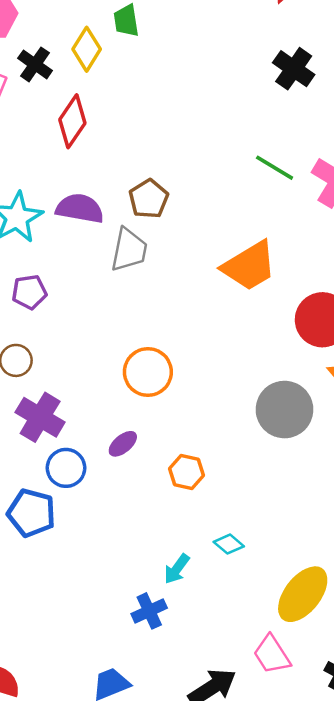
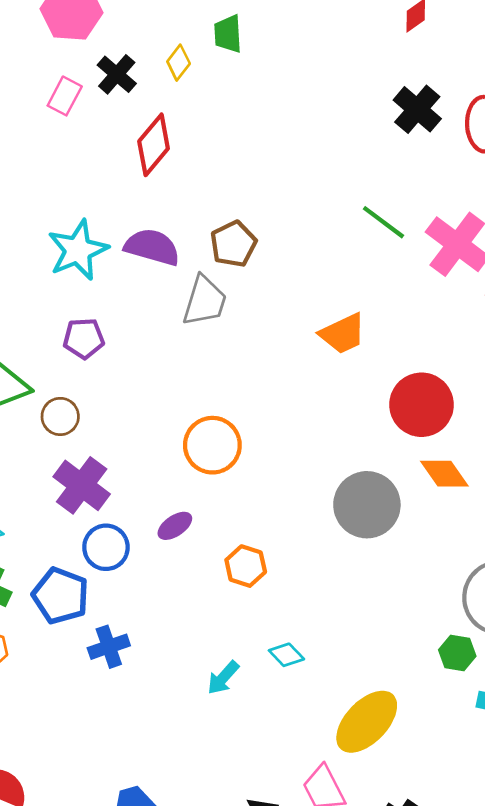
yellow diamond: (87, 49) -> (179, 63), size x0.7
orange trapezoid: (249, 266) -> (343, 334), size x0.7
blue cross: (149, 611) -> (109, 647), moved

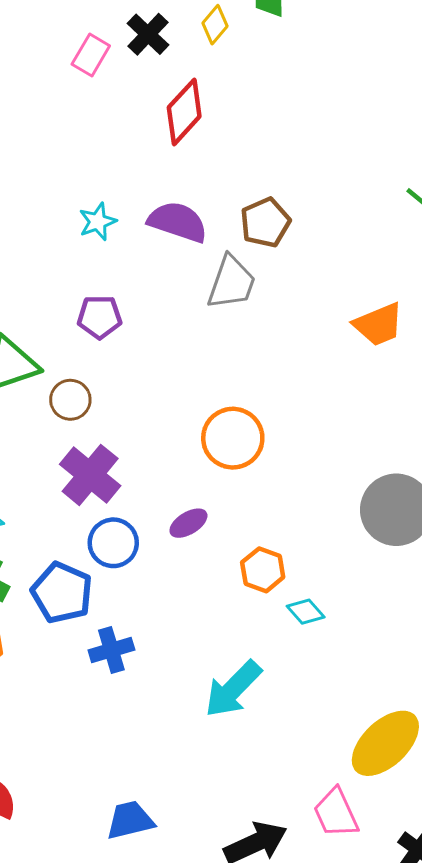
cyan star: (78, 250) -> (98, 222), size x0.6
cyan diamond: (286, 655) -> (306, 612), moved
cyan arrow: (223, 678) -> (233, 689), size x1.6

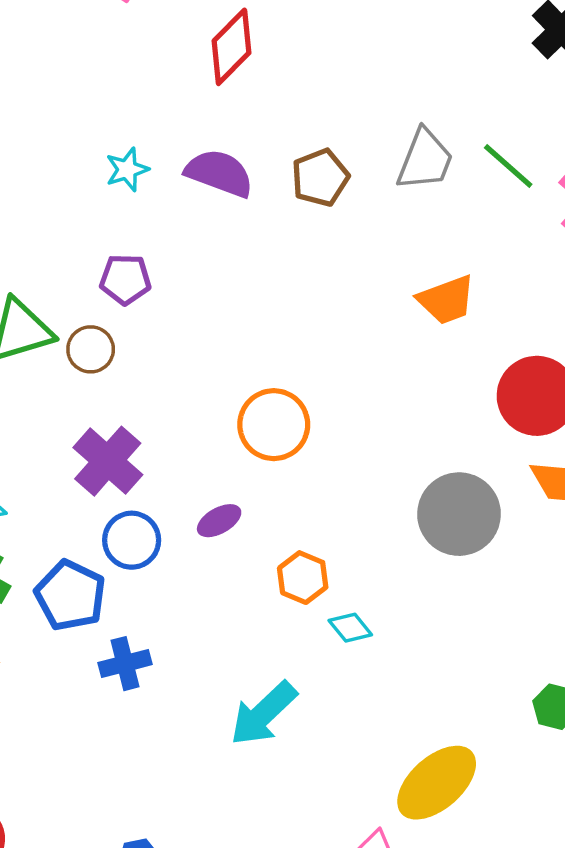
gray trapezoid: (231, 282) -> (425, 160), moved
brown circle: (70, 400) -> (91, 349), moved

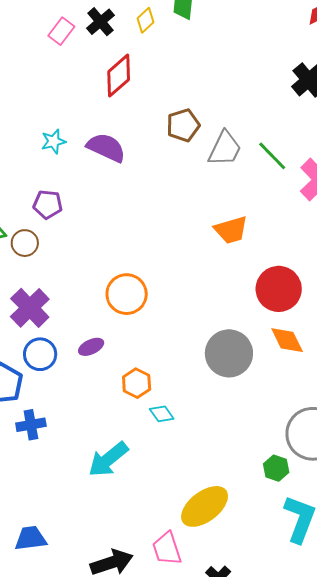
brown pentagon: (320, 178) -> (183, 125), moved

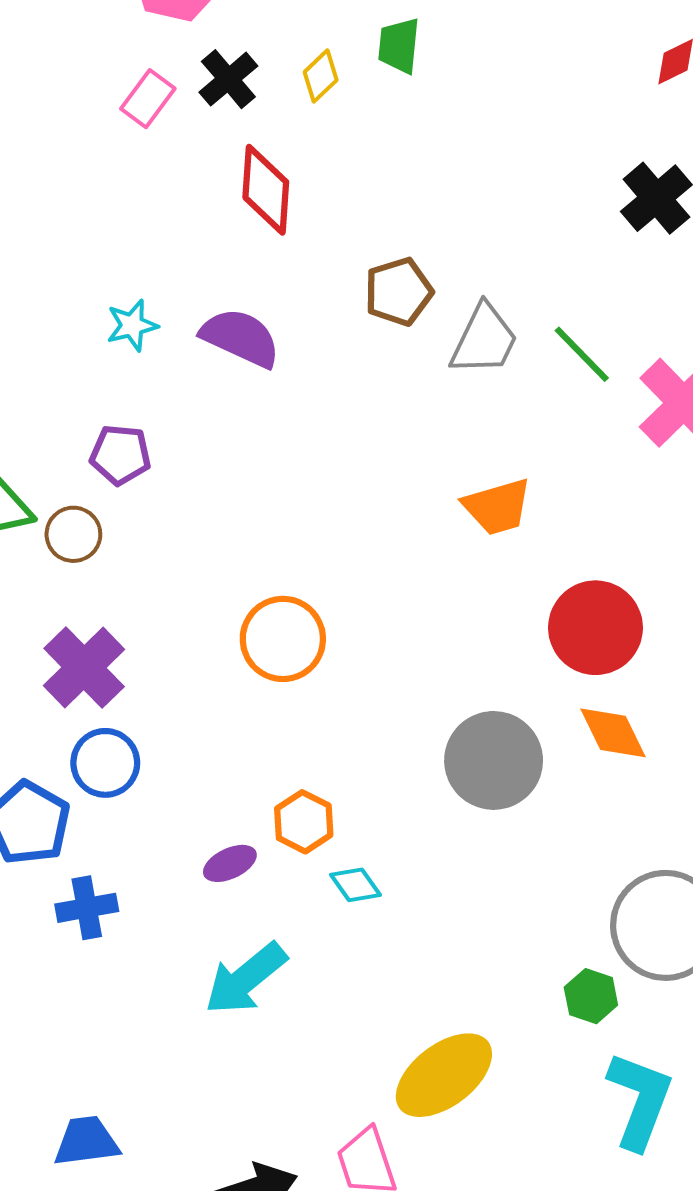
red diamond: (119, 76) -> (266, 190), turned -45
purple ellipse: (91, 347) -> (230, 863), moved

